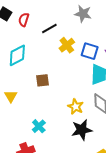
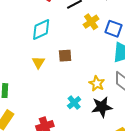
yellow triangle: (11, 96) -> (38, 62), moved
cyan cross: (39, 126) -> (74, 103), moved

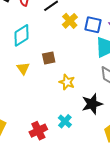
yellow star: (97, 83) -> (67, 82), moved
cyan cross: (74, 103) -> (65, 121), moved

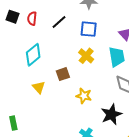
yellow cross: (70, 21) -> (86, 56), moved
blue square: (93, 25) -> (89, 29), moved

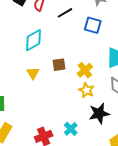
yellow cross: (86, 56) -> (85, 70), moved
yellow star: (84, 96) -> (87, 90), moved

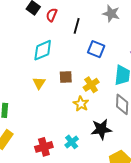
black line: (65, 13) -> (77, 26), turned -49
blue square: (93, 25) -> (96, 49), moved
yellow star: (87, 90) -> (81, 104), moved

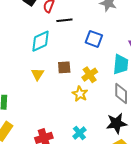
black line: (77, 26) -> (64, 20), moved, turned 70
black star: (101, 129) -> (116, 123), moved
cyan cross: (72, 142) -> (79, 133), moved

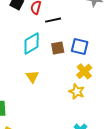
blue square: (94, 39) -> (80, 46), moved
brown square: (64, 67) -> (58, 48), moved

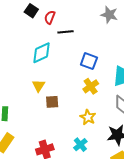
brown square: (58, 48) -> (52, 102), moved
yellow star: (77, 92) -> (88, 117), moved

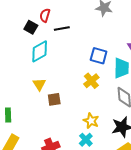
black square: (31, 11) -> (31, 27), moved
blue square: (89, 61) -> (99, 56), moved
yellow star: (88, 117) -> (91, 121), moved

